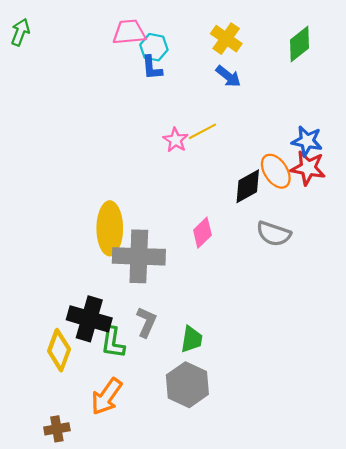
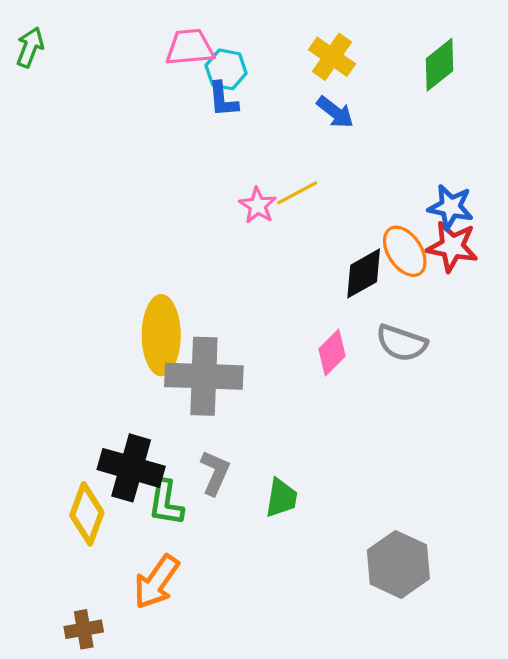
pink diamond: (202, 233) -> (332, 353), moved
gray hexagon: (187, 385) -> (398, 564), moved

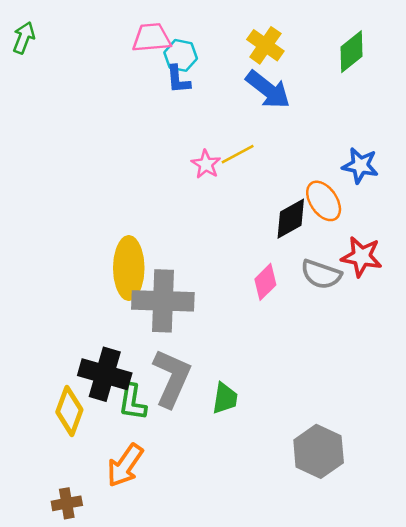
blue arrow: (335, 112) -> (268, 90), size x1.5
red star: (452, 247) -> (362, 257), moved
gray L-shape: (215, 473) -> (172, 378), size x1.6

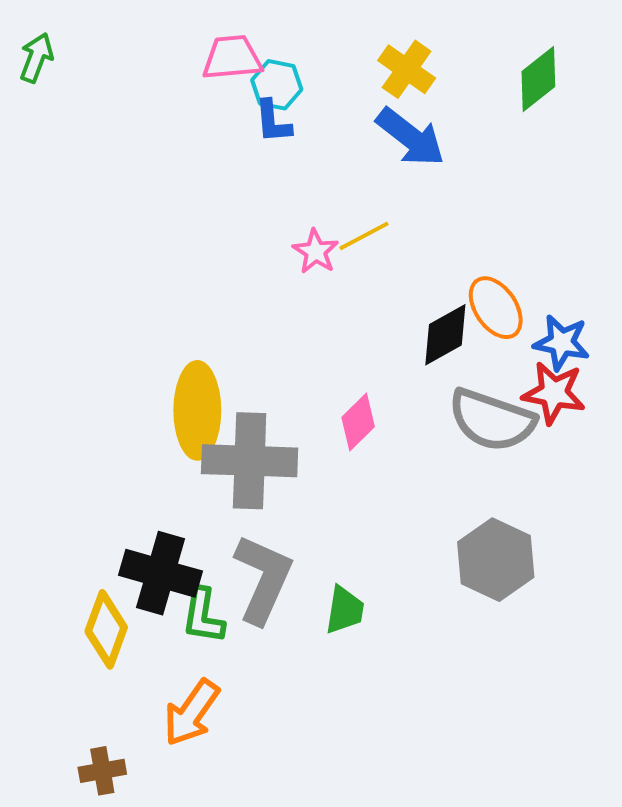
blue star: (360, 166) -> (562, 343), moved
gray semicircle: (321, 274) -> (492, 420), size x1.4
pink diamond: (265, 282) -> (358, 422), moved
gray hexagon: (319, 451) -> (496, 560), moved

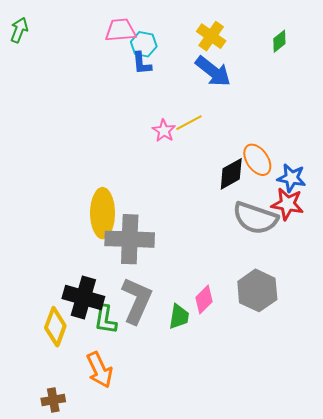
green diamond: (538, 79) -> (279, 41), size x0.7
pink diamond: (358, 422) -> (204, 300), moved
orange arrow: (191, 713) -> (100, 370), turned -60

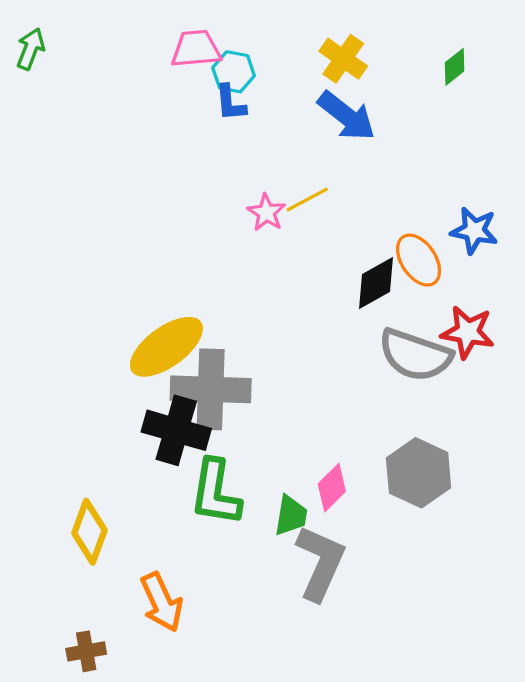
blue star: (291, 178) -> (474, 231), moved
yellow ellipse: (103, 213) -> (166, 347), turned 54
black cross: (83, 297) -> (176, 430), moved
gray L-shape: (137, 301) -> (320, 563), moved
green L-shape: (106, 320) -> (216, 493), moved, size x1.4

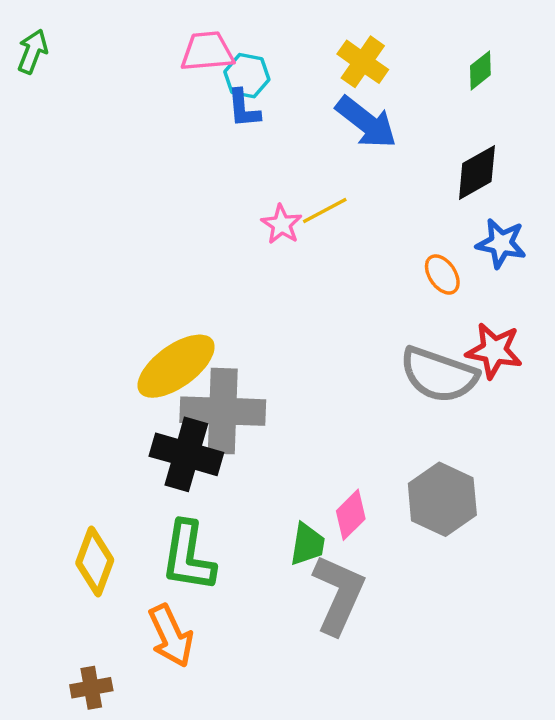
orange ellipse: (419, 260) -> (442, 274), size x0.7
black diamond: (376, 283) -> (477, 172), moved
green L-shape: (216, 493) -> (188, 556), moved

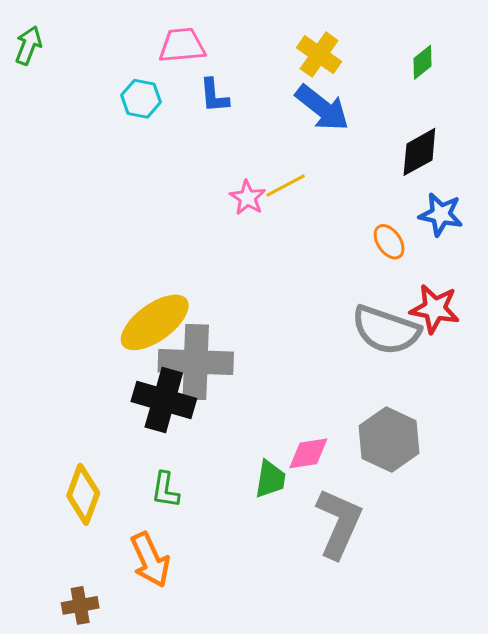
cyan hexagon: (247, 76) -> (141, 99), moved
pink diamond: (351, 515) -> (308, 453), turned 36
green L-shape: (188, 556) -> (165, 490), size x0.6
gray L-shape: (339, 594) -> (339, 523), moved

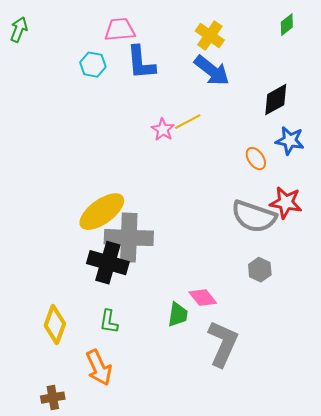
green diamond: (423, 62) -> (287, 25), moved
blue L-shape: (214, 96) -> (141, 63), size x1.5
gray hexagon: (389, 440) -> (260, 270), moved, size x0.6
pink diamond: (308, 453) -> (203, 298), turned 60

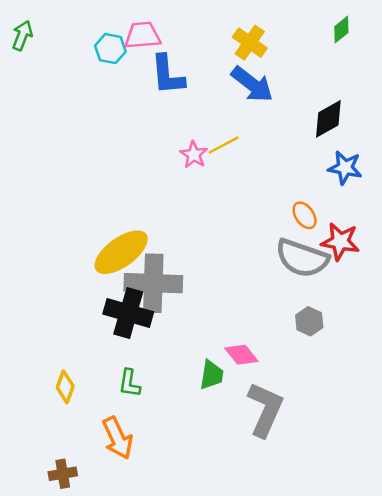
cyan hexagon: (93, 65) -> (110, 49), moved
orange ellipse: (256, 159) -> (305, 215), moved
yellow diamond: (55, 325) -> (65, 387), size x0.7

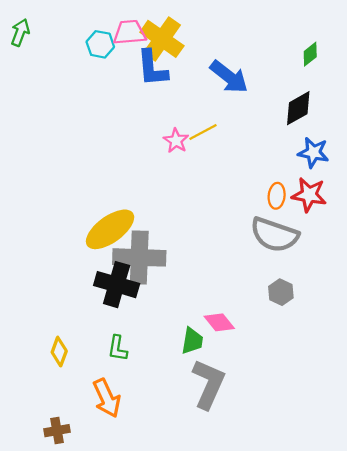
green diamond: (341, 30) -> (310, 54), moved
yellow cross: (250, 43) -> (162, 39), moved, size x1.4
orange ellipse: (305, 215) -> (277, 196), turned 40
red star: (340, 242) -> (309, 195), moved
gray L-shape: (265, 409) -> (208, 384), moved

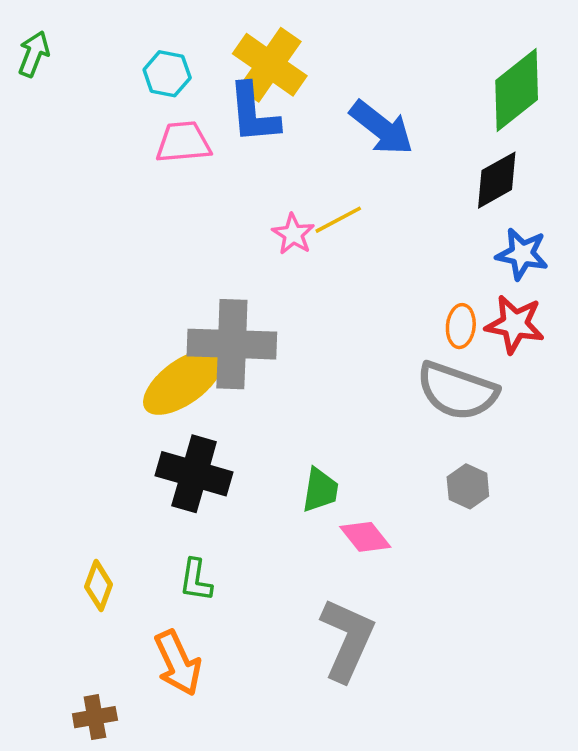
pink trapezoid: (129, 32) -> (183, 142), moved
green diamond: (310, 54) -> (517, 90), size x2.0
gray cross: (139, 257) -> (232, 344), moved
green trapezoid: (192, 341) -> (320, 490), moved

